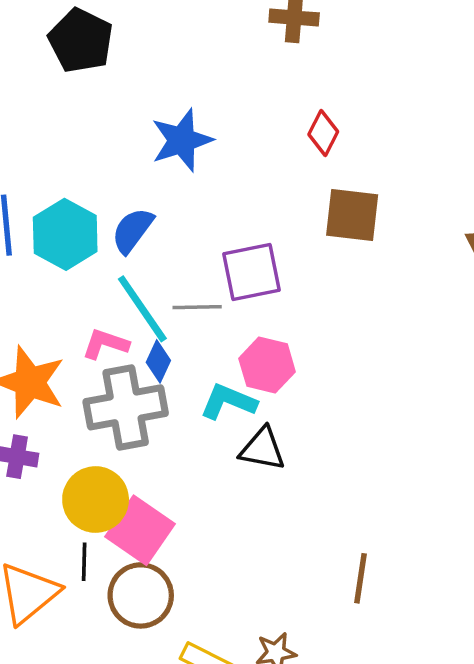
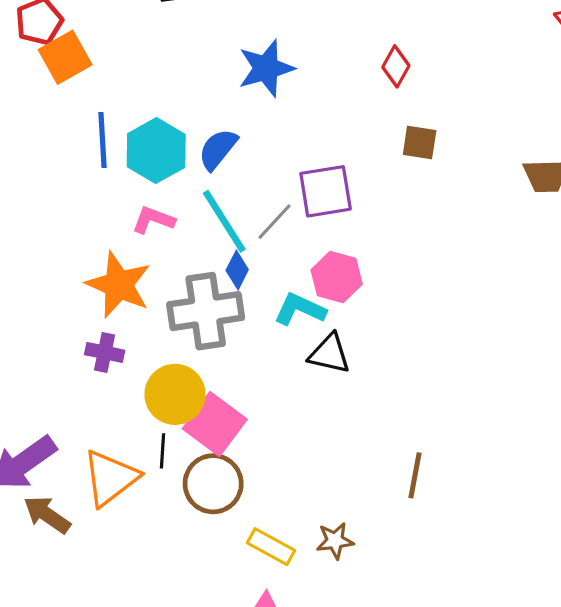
brown square: (352, 215) -> (420, 142), size x0.7
gray line: (197, 307) -> (274, 222), turned -48
pink L-shape: (105, 344) -> (153, 220), moved

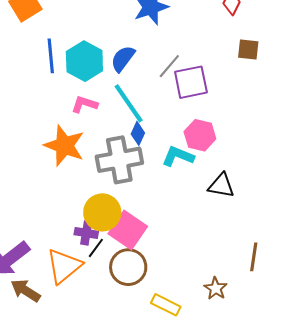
gray line: (274, 222) -> (169, 66), moved
purple cross: (105, 352) -> (86, 233), moved
black triangle: (329, 354) -> (221, 186), moved
black line: (162, 451) -> (96, 248), turned 35
brown star: (335, 541) -> (216, 288), moved, turned -30

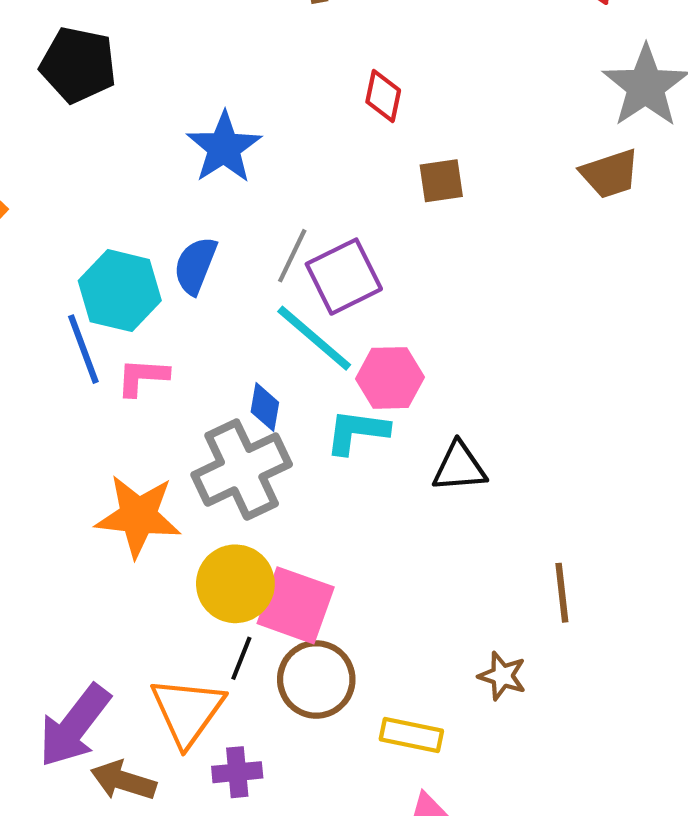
blue line: (51, 56) -> (83, 349), moved
cyan line: (129, 103) -> (314, 338), moved
orange star: (64, 146) -> (138, 516), moved
purple cross: (86, 233) -> (237, 772), moved

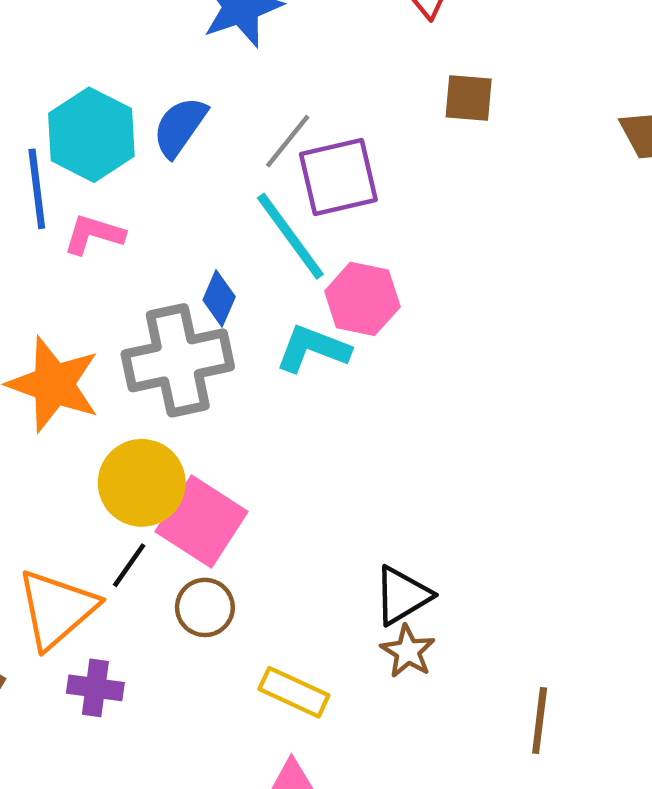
black triangle: (459, 467) -> (402, 595), moved, turned -40
brown line: (562, 593) -> (540, 720), moved
brown circle: (316, 679) -> (205, 607), size x0.7

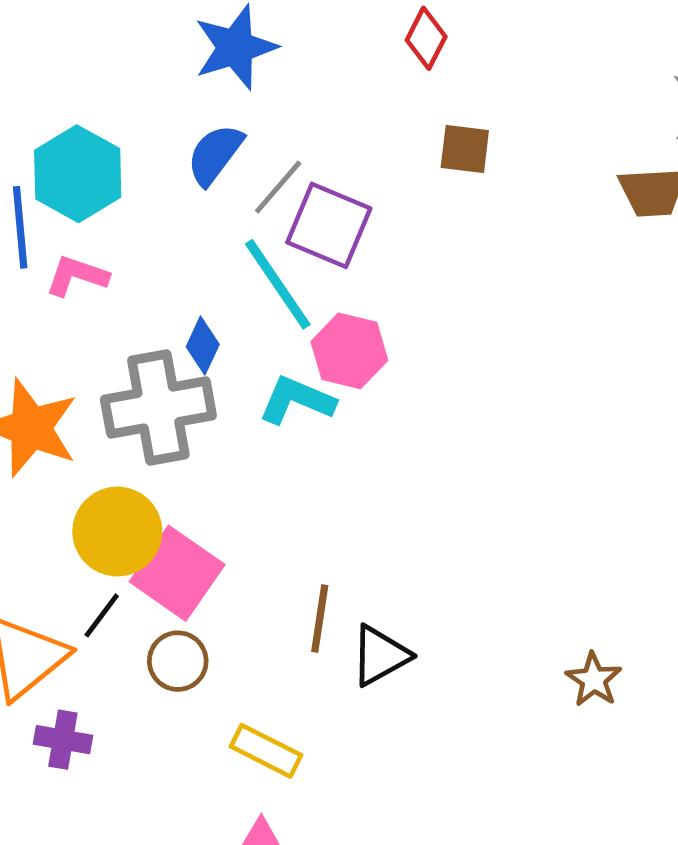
blue semicircle: (180, 127) -> (215, 154), moved
purple square: (338, 177) -> (329, 225), turned 34
brown star: (408, 651) -> (594, 680), moved
brown line: (540, 720) -> (320, 619), moved

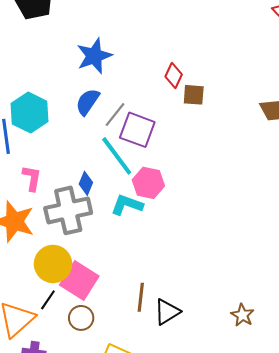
red diamond: (426, 38) -> (174, 76), moved
pink L-shape: (77, 276) -> (32, 178), moved, turned 84
brown star: (594, 680) -> (242, 315), moved

